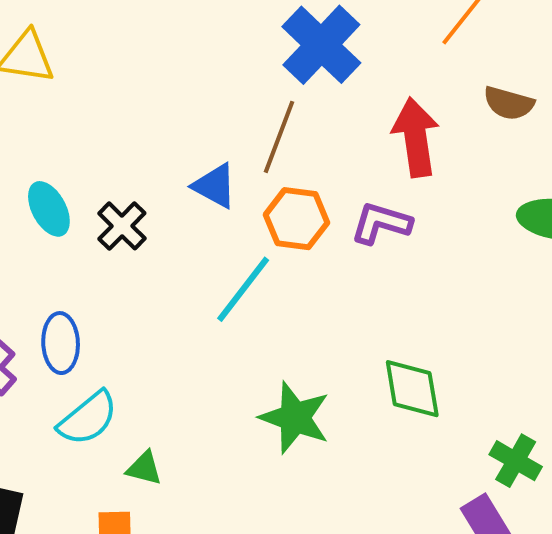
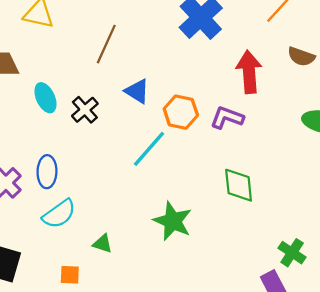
brown line: (279, 137) -> (106, 44), moved
green diamond: (412, 389) -> (239, 185), moved
green triangle: (144, 468) -> (103, 244), moved

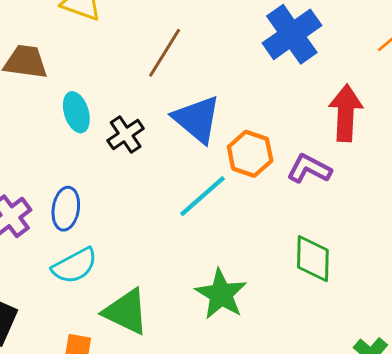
blue triangle: (137, 91) -> (197, 119), size x1.5
green triangle: (103, 244) -> (126, 312), size x1.8

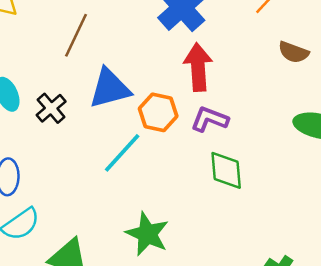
red arrow: (346, 113) -> (198, 67), moved
blue triangle: (197, 119) -> (110, 88), turned -48
green diamond: (313, 259) -> (226, 170), moved

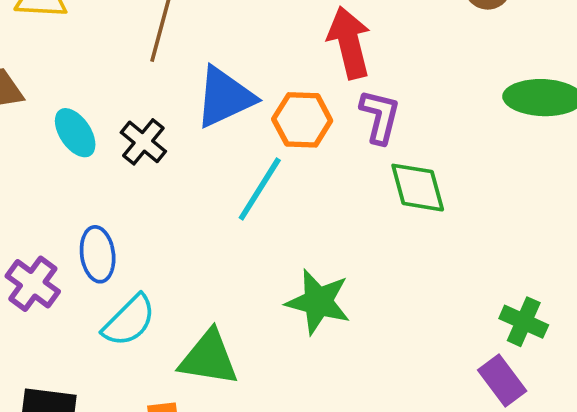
purple L-shape: (210, 119) -> (380, 116), turned 93

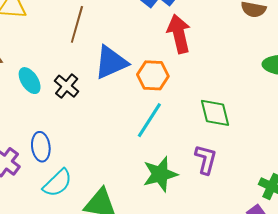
purple L-shape: (380, 116) -> (206, 159), moved
cyan line: (260, 189) -> (149, 120), moved
green star: (318, 302) -> (160, 174), turned -30

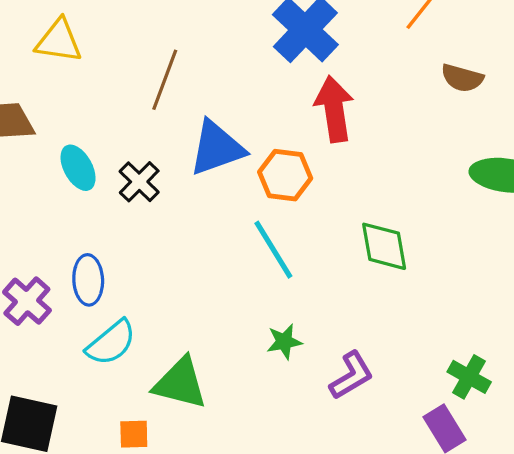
cyan line: (149, 120) -> (273, 250), turned -69
purple L-shape: (206, 159) -> (351, 375), moved, turned 40
green star: (160, 174) -> (284, 342), size x0.6

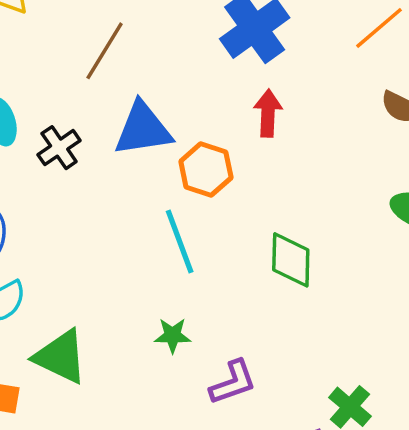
red arrow: (334, 109) -> (268, 113), size x0.7

